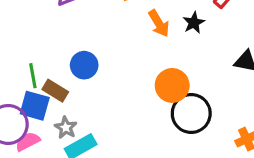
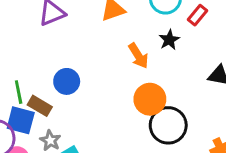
orange arrow: (159, 23) -> (138, 56), moved

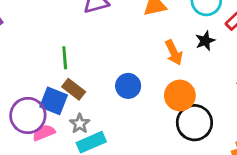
blue circle: (67, 81) -> (128, 86), moved
green line: (19, 92) -> (65, 58), moved

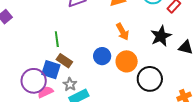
black star: (205, 41) -> (161, 36), moved, size x1.5
orange arrow: (174, 52) -> (122, 32), moved
orange circle: (180, 95) -> (127, 61), moved

